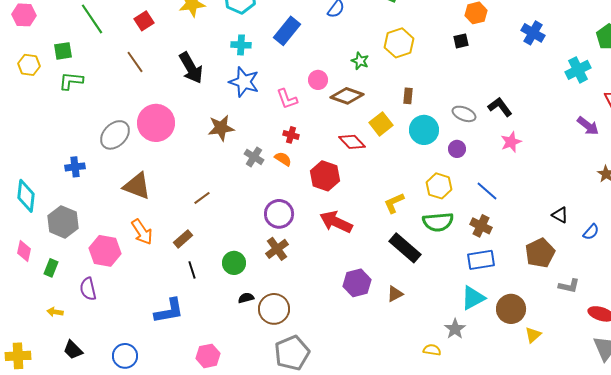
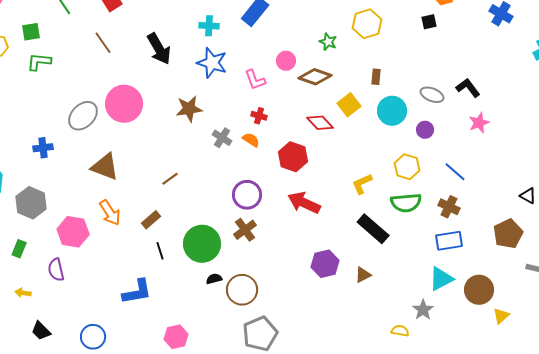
green circle: (234, 263) -> (202, 244), size x1.6

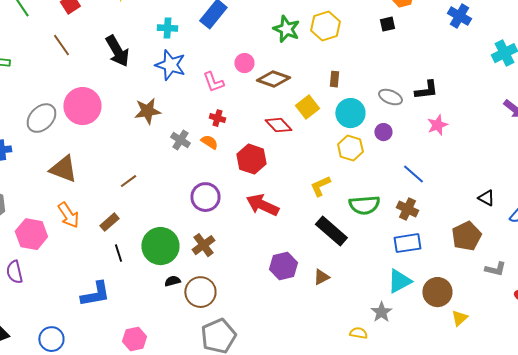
green star: (328, 42) -> (286, 29), moved, size x1.5
black L-shape: (468, 88) -> (426, 90), turned 120
yellow hexagon: (407, 167) -> (350, 148), moved
brown cross: (245, 230) -> (203, 245), moved

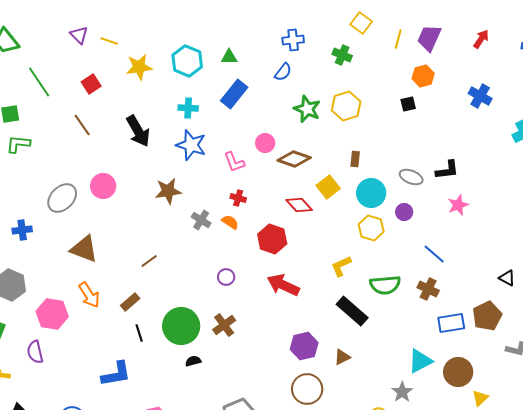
pink circle: (82, 106) -> (103, 186), size x0.7
purple circle: (205, 197) -> (226, 277), size x0.6
blue rectangle: (407, 243) -> (451, 323), moved
brown circle: (200, 292) -> (307, 389), moved

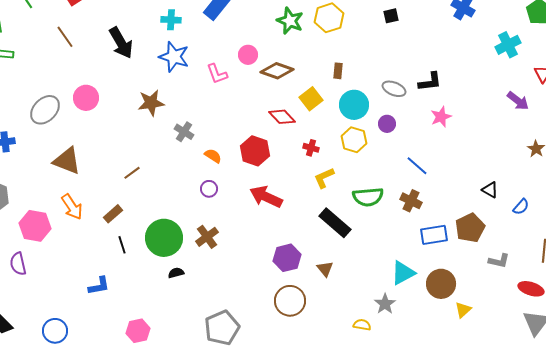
red cross: (238, 198) -> (311, 148), moved
orange semicircle: (230, 222) -> (213, 156), moved
brown triangle: (342, 357) -> (325, 269), turned -42
blue L-shape: (116, 374) -> (99, 286), size x0.7

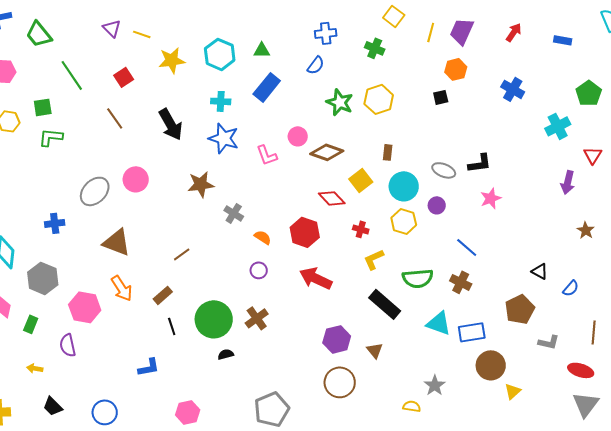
purple arrow: (518, 101) -> (568, 182), turned 65
blue rectangle: (434, 235) -> (472, 332), moved
cyan triangle: (403, 273) -> (439, 323), moved, turned 48

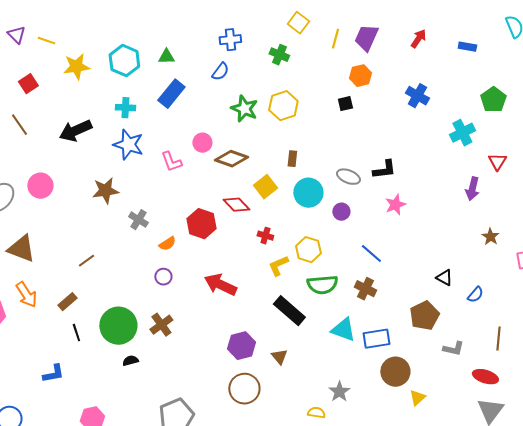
black arrow: (171, 124) -> (75, 131), turned 96
yellow hexagon: (404, 221) -> (308, 250), moved
red hexagon: (305, 232) -> (201, 224), moved
orange semicircle: (263, 237) -> (167, 244), turned 114

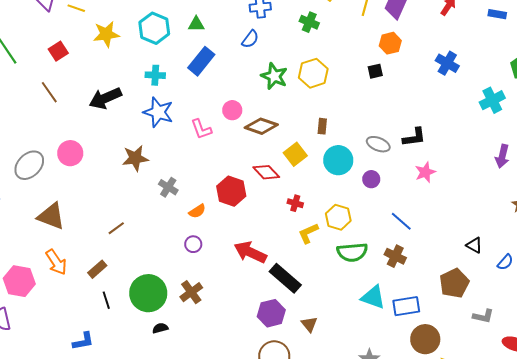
black rectangle: (289, 311) -> (285, 278), moved

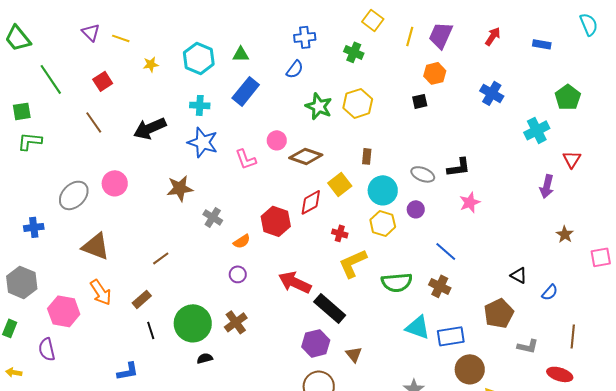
yellow star: (106, 34) -> (151, 64), size x0.6
red diamond: (266, 172) -> (311, 202), turned -76
yellow hexagon: (338, 217) -> (383, 223), moved
yellow L-shape: (308, 233) -> (353, 263), size x1.4

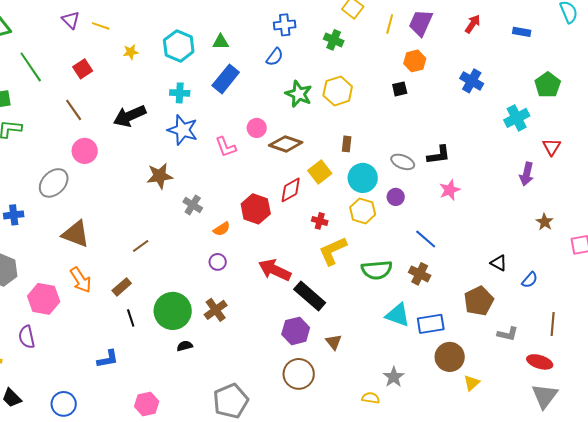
pink circle: (115, 183) -> (85, 151), moved

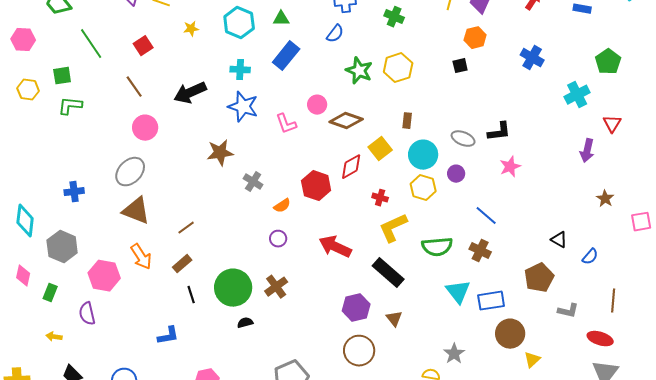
gray ellipse: (54, 183) -> (130, 172), moved
brown line: (141, 246) -> (186, 228), moved
black rectangle: (310, 296) -> (388, 273), moved
cyan triangle: (398, 315) -> (458, 292), turned 32

